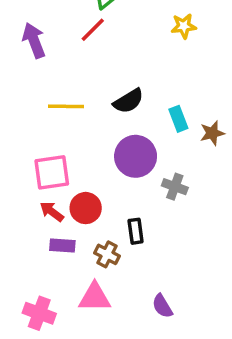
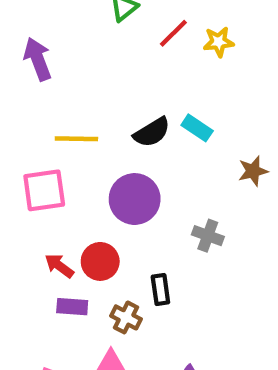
red line: (93, 30) -> (173, 33), moved
cyan rectangle: (178, 119) -> (197, 128), moved, turned -35
purple circle: (136, 156) -> (135, 199), moved
pink square: (52, 172) -> (44, 190), moved

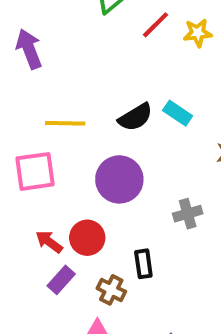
gray cross: (208, 236) -> (188, 214), turned -36
purple rectangle: (72, 307) -> (61, 280), turned -52

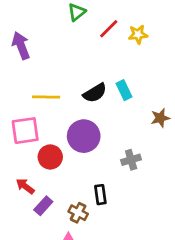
cyan rectangle: (178, 113) -> (124, 90), turned 30
red circle: (87, 238) -> (50, 157), moved
red arrow: (49, 242) -> (25, 186), moved

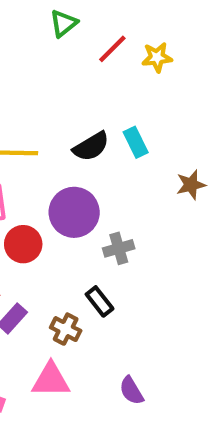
gray cross: (131, 160) -> (119, 248), moved
black rectangle: (100, 195) -> (100, 301), turned -30

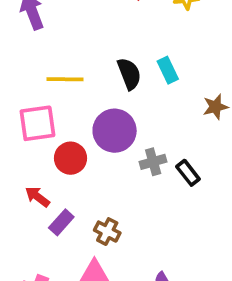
black semicircle: (91, 146) -> (129, 74), turned -80
black rectangle: (100, 301) -> (188, 173), moved

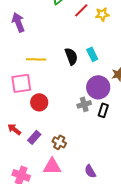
purple circle: (115, 131) -> (98, 87), moved
black rectangle: (188, 173) -> (103, 110), turned 56
red arrow: (37, 197) -> (14, 129), moved

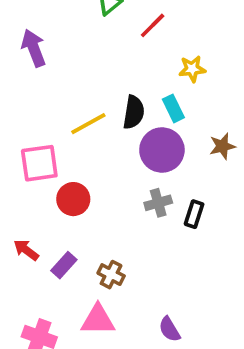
yellow star: (102, 14) -> (192, 69), moved
black semicircle: (71, 56) -> (134, 112), turned 30
yellow line: (36, 59) -> (88, 124), moved, turned -30
purple circle: (98, 87) -> (162, 150), moved

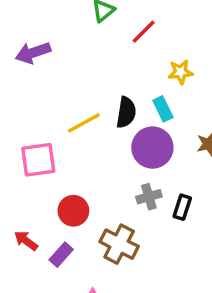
purple arrow: (34, 48) -> (33, 53), turned -88
red circle: (73, 199) -> (73, 211), moved
brown cross: (111, 275) -> (119, 244), moved, size x1.5

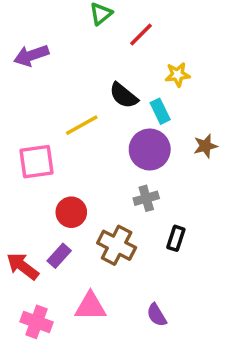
black semicircle: (126, 112) -> (124, 96), moved, turned 120
black rectangle: (182, 207) -> (176, 238), moved
red arrow: (26, 241) -> (23, 266), moved, size x1.4

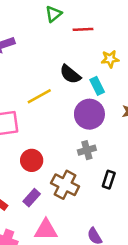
red line: (141, 35) -> (83, 29), turned 42
purple rectangle: (59, 256) -> (32, 198), moved

